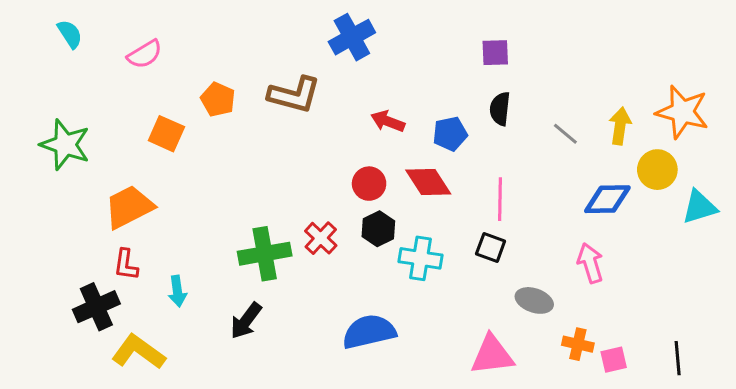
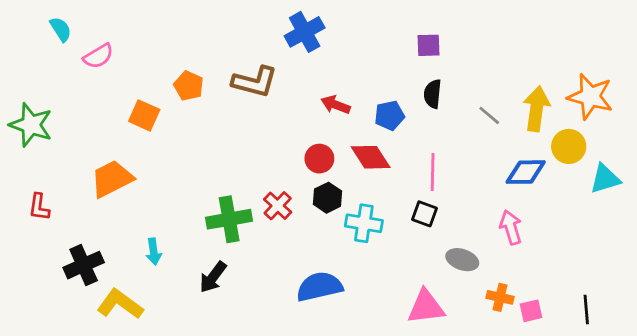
pink semicircle: (145, 54) -> (98, 56), moved
yellow arrow: (620, 126) -> (536, 109), size x1.4
green star: (65, 145) -> (31, 125), moved
red L-shape: (126, 265) -> (39, 207), moved

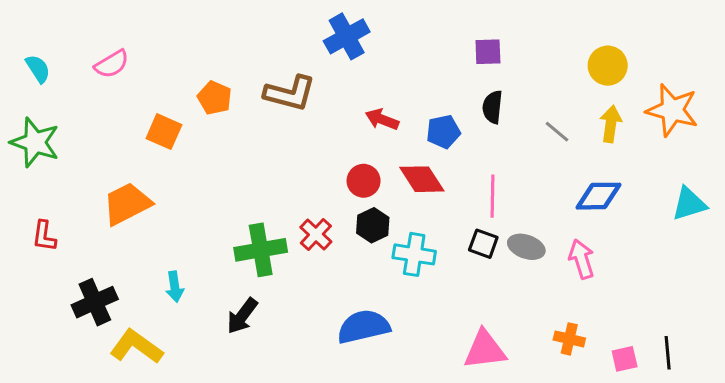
cyan semicircle: (61, 29) -> (38, 69), moved
yellow arrow: (536, 109) -> (611, 124), size x0.7
yellow circle: (569, 146) -> (608, 66), moved
gray ellipse: (462, 260) -> (526, 247), moved
pink square: (531, 311) -> (625, 359), moved

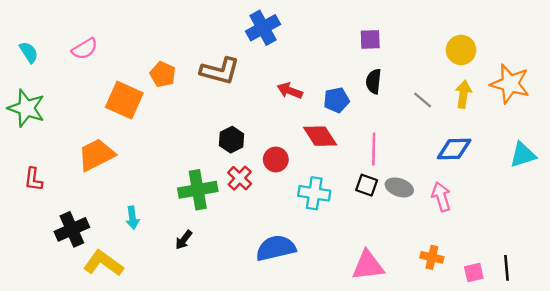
orange square: (164, 132) -> (124, 100), size x1.4
red circle: (364, 181) -> (276, 159), moved
black hexagon: (373, 225) -> (232, 140), moved
black arrow: (242, 316) -> (184, 240), size x0.7

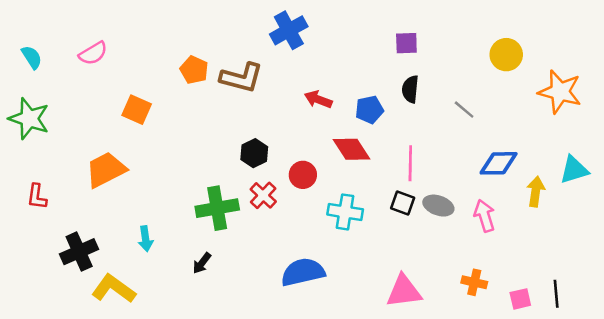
orange pentagon: (163, 74) -> (194, 70), moved
yellow arrow: (463, 94) -> (536, 191), moved
orange square: (124, 100) -> (137, 110), size x0.7

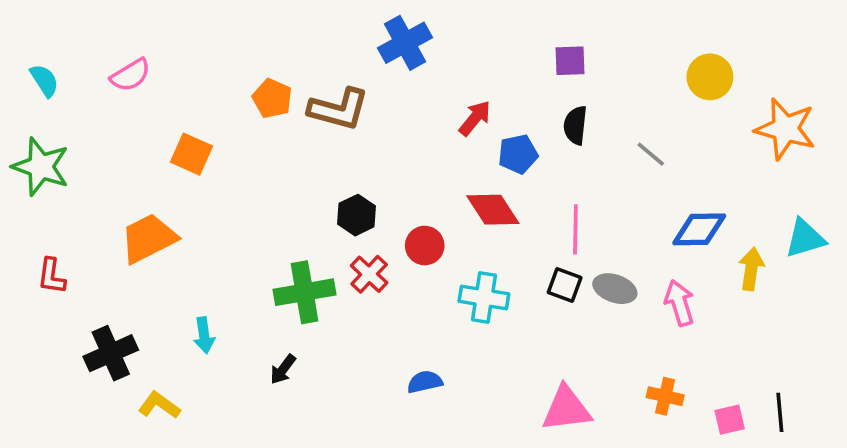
red arrow: (318, 99) -> (475, 118), moved, turned 108
blue semicircle: (303, 272) -> (425, 382), size x0.6
yellow L-shape: (114, 289) -> (159, 405), size x0.7

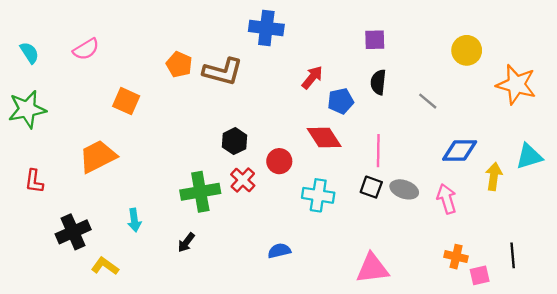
blue cross: (405, 43) -> (266, 28), turned 36
green star: (41, 167) -> (27, 109), turned -30
orange cross: (665, 396) -> (456, 257), moved
black line: (780, 412) -> (513, 255), moved

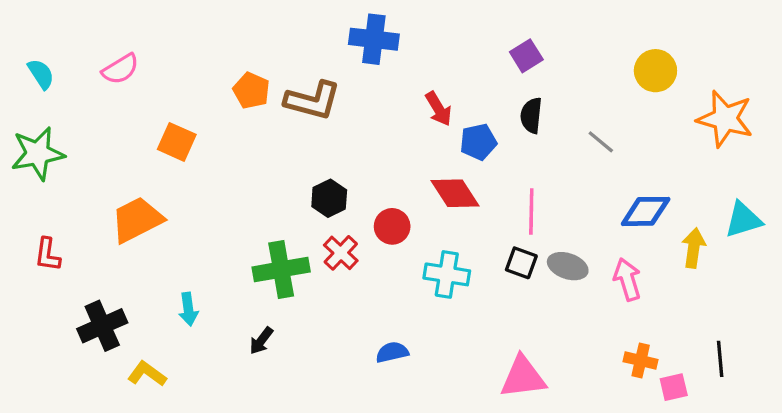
purple square: (375, 40) -> (526, 56), turned -30
red arrow: (312, 77) -> (438, 109), turned 110

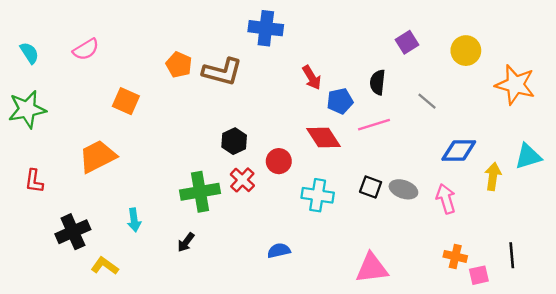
purple square: (526, 56) -> (407, 42), moved
pink line: (531, 211) -> (374, 125), moved, turned 72

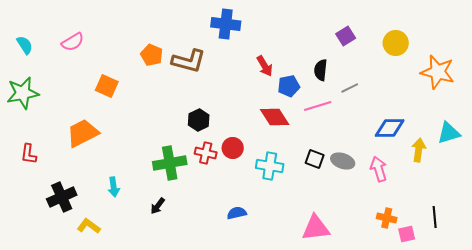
gray line: (427, 101) -> (350, 88), moved, turned -66
red circle: (279, 161) -> (233, 148), moved
red cross: (242, 180) -> (206, 153), turned -30

